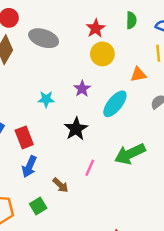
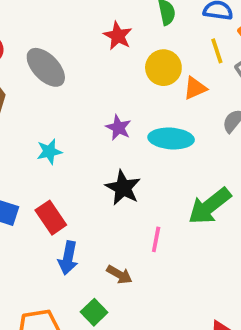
gray ellipse: (44, 38) -> (46, 67), turned 40
yellow circle: (102, 54) -> (163, 68), moved
cyan star: (46, 99) -> (49, 152), moved
cyan ellipse: (115, 104) -> (171, 138), turned 68

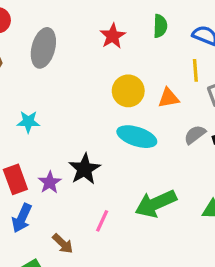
gray ellipse: (46, 67) -> (43, 48), turned 45
yellow circle: (163, 68) -> (128, 91), moved
purple star: (118, 128) -> (50, 182), moved

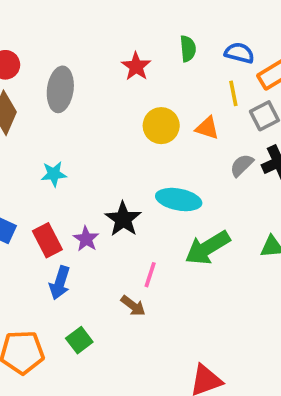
orange triangle: (168, 98) -> (207, 128), turned 35
cyan ellipse: (137, 137) -> (179, 200), moved
brown arrow: (63, 244) -> (133, 306), moved

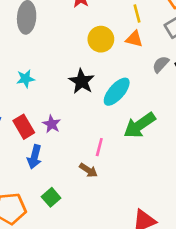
yellow line: (233, 93) -> (137, 13), moved
cyan ellipse: (179, 200) -> (117, 92), turned -56
black star: (123, 219) -> (82, 81), moved

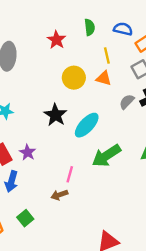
brown arrow: (88, 170) -> (59, 195), turned 126

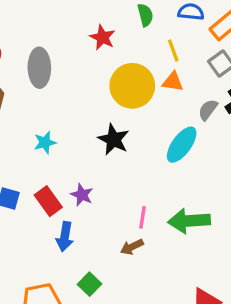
yellow circle: (74, 78) -> (132, 86), size x1.4
cyan ellipse: (87, 125) -> (182, 145), moved
green arrow: (106, 156) -> (189, 221), moved, turned 36

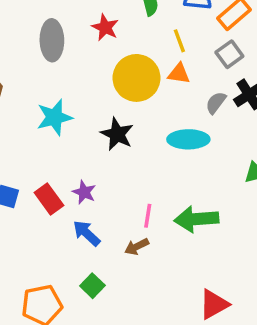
gray ellipse: (39, 68) -> (52, 40), moved
cyan star: (45, 142) -> (54, 117), moved, size x1.5
cyan ellipse: (182, 145) -> (188, 139), turned 54
blue arrow: (65, 237) -> (87, 233), moved, turned 124

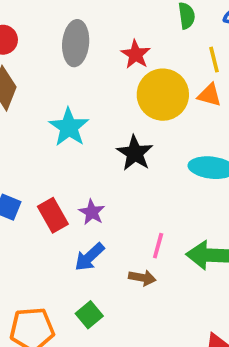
red star: (105, 27) -> (136, 54), moved
cyan star: (54, 117) -> (69, 127), turned -30
blue arrow: (87, 233) -> (89, 257), turned -92
brown arrow: (137, 247) -> (142, 278), turned -150

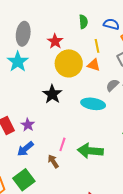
cyan star: (69, 127) -> (18, 62), moved
brown arrow: (142, 278) -> (53, 161), turned -136
green square: (89, 315) -> (24, 180), size x1.5

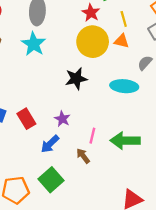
red star: (55, 41) -> (91, 13), moved
black star: (52, 94) -> (76, 79), turned 30
purple star: (28, 125) -> (62, 119), moved

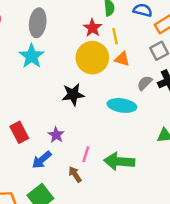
yellow line: (124, 19) -> (115, 36), moved

